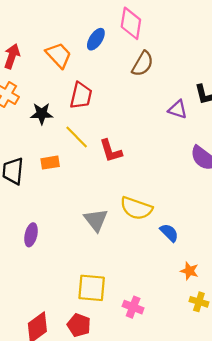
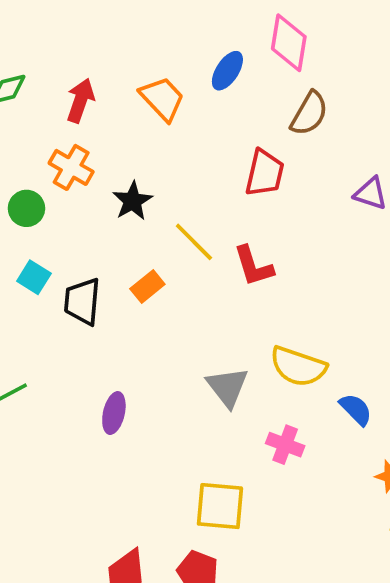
red trapezoid: (81, 96) -> (265, 173), moved
black star: (42, 114) -> (133, 201), turned -30
orange rectangle: (50, 163) -> (147, 287), turned -30
pink cross: (133, 307) -> (285, 445), moved

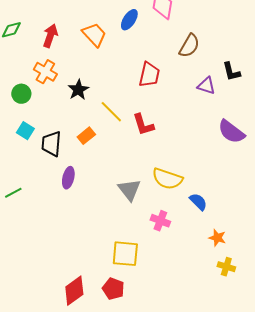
brown semicircle: (309, 113) -> (189, 46), moved
purple ellipse: (114, 413) -> (68, 178), moved

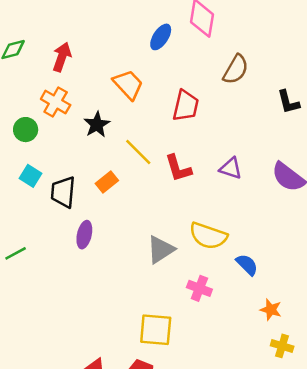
orange trapezoid: (94, 35) -> (128, 84), moved
purple triangle: (206, 86) -> (231, 168), moved
gray triangle: (129, 190) -> (161, 250), turned 35

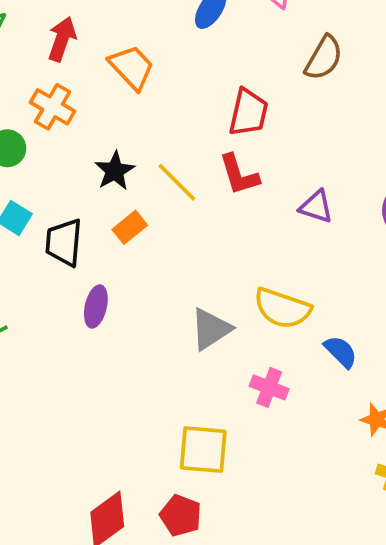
orange trapezoid: (128, 84) -> (132, 67), moved
black star: (97, 125) -> (115, 171), moved
red L-shape: (178, 168) -> (239, 175), moved

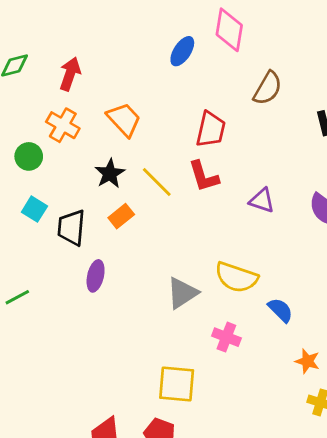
orange trapezoid: (132, 67) -> (124, 119), moved

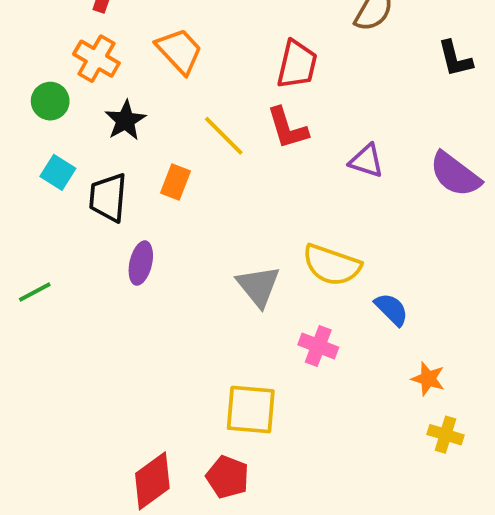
black star: (110, 174) -> (125, 120), moved
orange rectangle: (121, 216) -> (176, 182), turned -30
gray triangle: (182, 293) -> (258, 286), turned -36

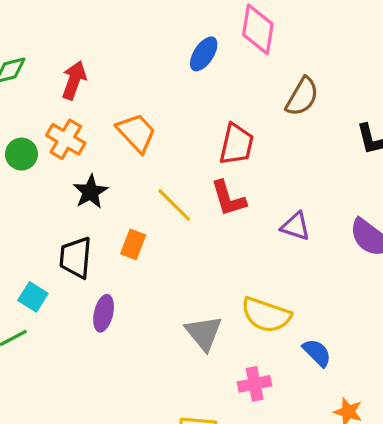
green circle: (50, 101) -> (21, 154), moved
cyan square: (58, 172) -> (33, 297), moved
pink cross: (318, 346) -> (255, 384), turned -32

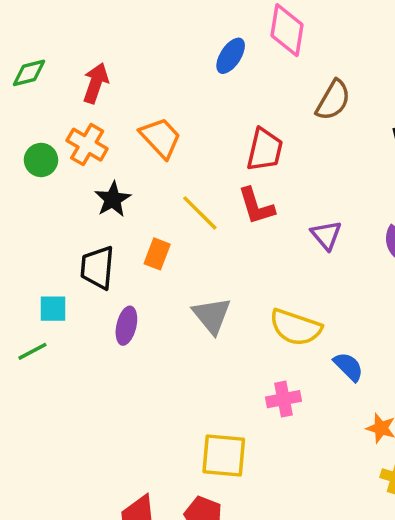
purple triangle: (296, 226) -> (326, 235), turned 32
cyan square: (33, 297) -> (53, 309), turned -32
gray triangle: (204, 333) -> (212, 315), moved

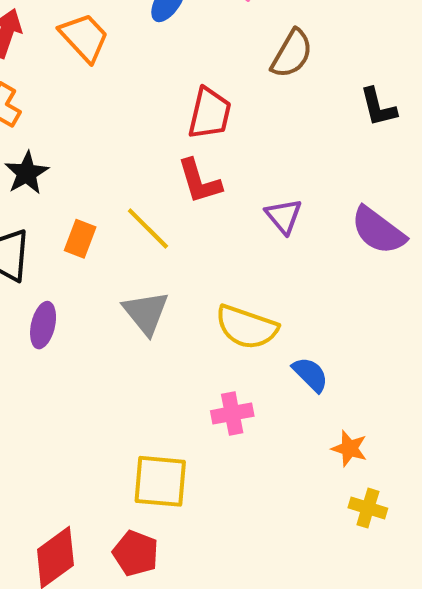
orange trapezoid: (161, 138) -> (84, 37), moved
yellow line: (200, 213) -> (148, 228), moved

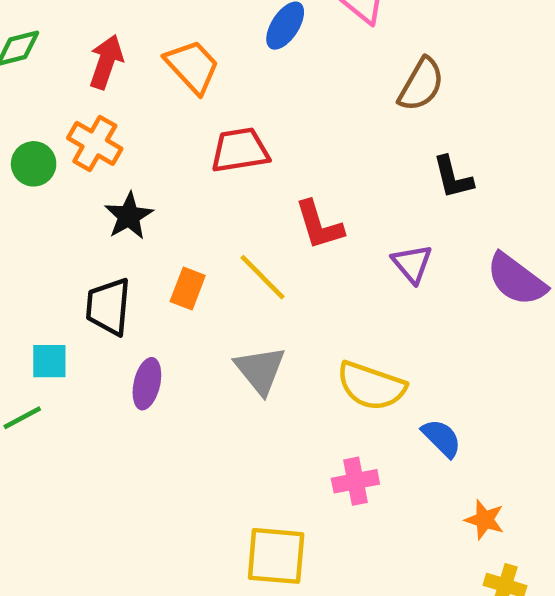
black L-shape: (378, 107) -> (453, 177), moved
red trapezoid: (210, 113) -> (240, 150), moved, turned -112

